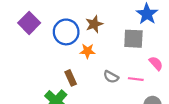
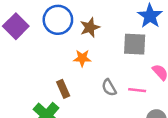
blue circle: (66, 32) -> (58, 20), moved
gray semicircle: (111, 77) -> (109, 88), turned 32

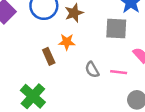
brown rectangle: (63, 89) -> (49, 56), moved

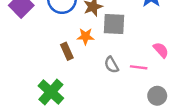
gray square: (116, 29) -> (114, 24), moved

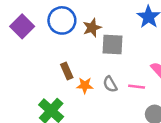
orange star: (85, 36) -> (85, 85), moved

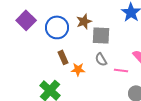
blue circle: (62, 20) -> (57, 27), moved
gray semicircle: (110, 84) -> (101, 59), moved

